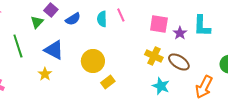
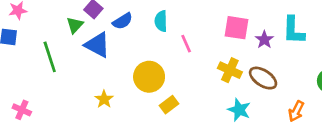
pink line: (121, 15) -> (186, 44), moved
blue triangle: (54, 50) -> (97, 45), moved
yellow star: (45, 74) -> (104, 99), moved
orange arrow: (204, 87) -> (296, 111), size x0.7

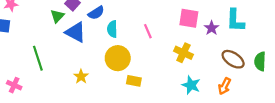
cyan semicircle: (161, 21) -> (112, 29), moved
green line: (50, 57) -> (38, 58), moved
brown ellipse: (263, 78) -> (233, 59), moved
yellow rectangle: (169, 105) -> (134, 81), turned 48
orange arrow: (296, 111) -> (224, 86), moved

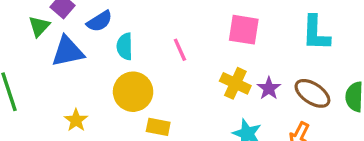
purple star: (212, 28) -> (269, 88), moved
blue triangle: (76, 32) -> (68, 51), turned -40

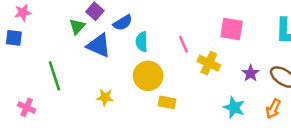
blue triangle: (68, 51) -> (99, 45), turned 36
yellow cross: (235, 83) -> (209, 63), moved
yellow star: (76, 120) -> (105, 97), turned -30

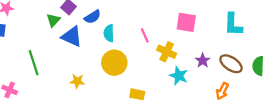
yellow rectangle: (167, 102) -> (137, 94), moved
cyan star: (234, 107) -> (179, 76), moved

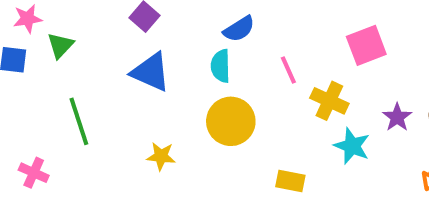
blue semicircle: (93, 17) -> (239, 29), moved
green triangle: (53, 20) -> (60, 45), moved
pink square: (186, 22) -> (366, 45), turned -30
yellow rectangle: (137, 94) -> (290, 181), moved

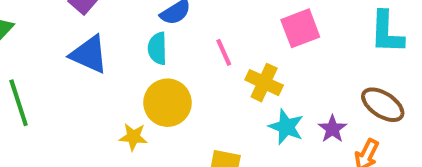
purple star: (397, 117) -> (332, 129), moved
yellow star: (161, 156) -> (133, 137), moved

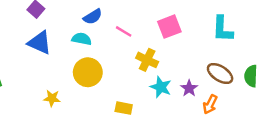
cyan semicircle: (157, 48) -> (82, 39), turned 102
pink line: (224, 52) -> (124, 31), moved, turned -35
yellow star: (133, 137) -> (52, 98), moved

